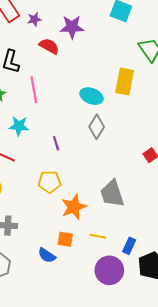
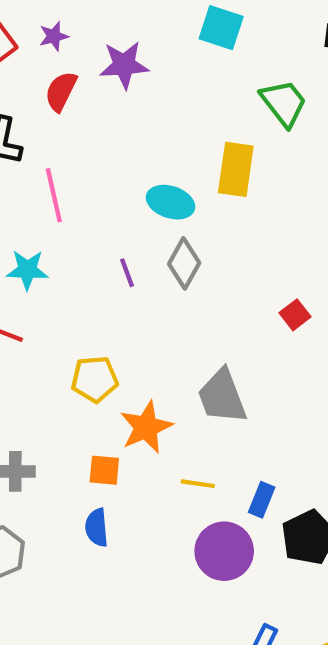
purple star: (34, 19) -> (54, 36), moved
red semicircle: (49, 46) -> (61, 91), moved, turned -90
purple line: (56, 143) -> (127, 273), moved
orange square: (65, 239) -> (104, 470), moved
blue semicircle: (47, 255) -> (97, 528), turned 54

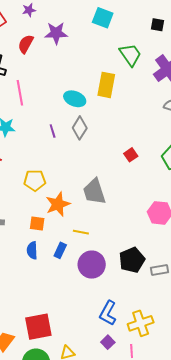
purple star: (54, 36) -> (29, 10), moved
blue rectangle: (262, 500) -> (60, 250), moved

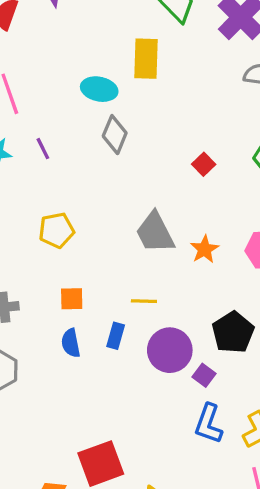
purple line: (53, 131) -> (43, 149), moved
orange star: (58, 204) -> (204, 249), moved, size x0.7
purple square: (108, 342) -> (204, 375), moved

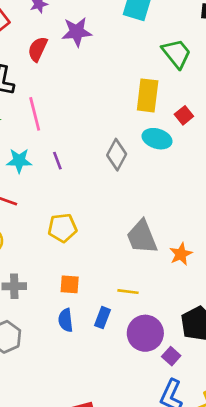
cyan ellipse: (99, 89) -> (157, 139), moved
red square: (204, 164) -> (184, 115), moved

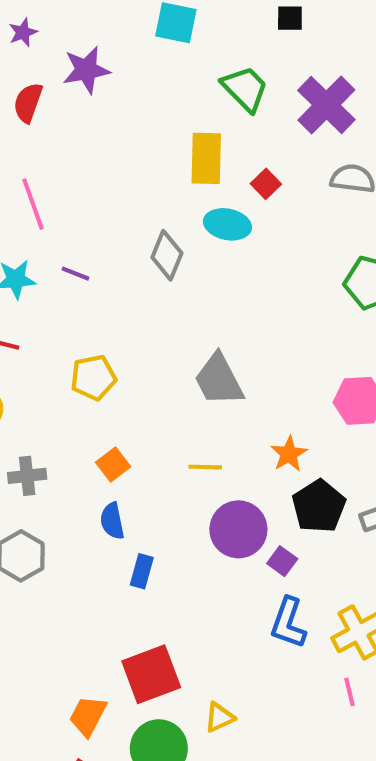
purple line: (57, 161) -> (75, 274), turned -42
orange star: (181, 254) -> (289, 454), moved
orange square: (70, 284) -> (113, 465), turned -36
blue rectangle: (103, 318) -> (142, 571), moved

